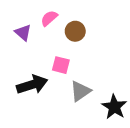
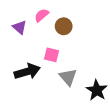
gray triangle: (80, 91) -> (68, 77), turned -36

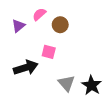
purple triangle: (20, 27) -> (18, 26), turned 40
gray triangle: (68, 77) -> (66, 83), moved

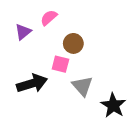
brown circle: (60, 25) -> (73, 43), moved
gray triangle: (66, 83) -> (82, 86), moved

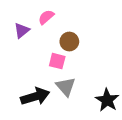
black arrow: (32, 83) -> (35, 96), moved
gray triangle: (82, 86) -> (66, 87), moved

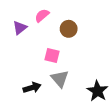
brown circle: (69, 42) -> (69, 29), moved
black arrow: (35, 96) -> (32, 88), size x0.7

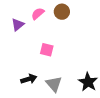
brown circle: (69, 29) -> (62, 12), moved
gray triangle: (60, 79) -> (54, 84), moved

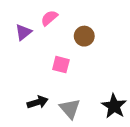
brown circle: (62, 12) -> (84, 36), moved

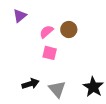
pink semicircle: (49, 18) -> (46, 32), moved
purple triangle: (23, 32) -> (20, 16), moved

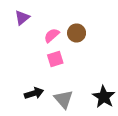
pink square: (50, 53) -> (55, 59), turned -32

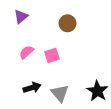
brown circle: (77, 33) -> (68, 23), moved
pink semicircle: (52, 35) -> (26, 52), moved

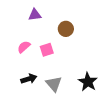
purple triangle: (21, 17) -> (35, 15), moved, turned 32
brown circle: (68, 23) -> (66, 29), moved

